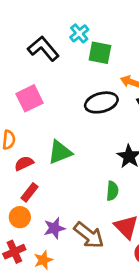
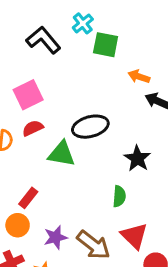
black ellipse: (101, 102) -> (90, 127), moved
green triangle: (60, 152) -> (62, 154), turned 32
red semicircle: (24, 163) -> (33, 128), moved

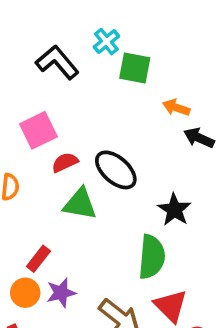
black ellipse: (90, 127) -> (116, 170), turned 56
red semicircle: (33, 128) -> (65, 162), moved
green semicircle: (119, 196) -> (152, 257), size x1.6
purple star: (55, 237) -> (61, 293), moved

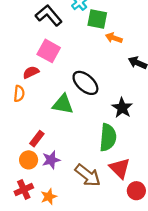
orange arrow: (176, 108) -> (114, 38), moved
pink square: (38, 130) -> (49, 51), moved, turned -35
red semicircle: (65, 162) -> (31, 72), moved

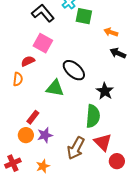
orange arrow: (114, 38) -> (111, 32), moved
brown arrow: (88, 175) -> (76, 148), turned 80
red cross: (24, 190) -> (13, 163), moved

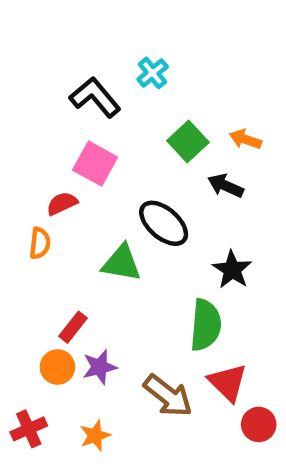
green square: (84, 16) -> (188, 141), moved, turned 36
black arrow: (118, 53) -> (226, 186), moved
brown arrow: (76, 148) -> (168, 396), turned -80

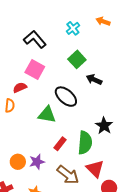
cyan cross: (153, 73) -> (73, 28), moved
orange arrow: (245, 139) -> (103, 21), moved
black star: (232, 270) -> (104, 126), moved
red rectangle: (73, 327) -> (60, 144), moved

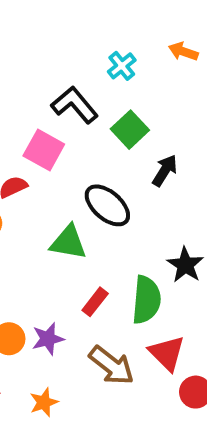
black L-shape: (35, 39) -> (75, 105), moved
black arrow: (94, 80) -> (165, 171), turned 98

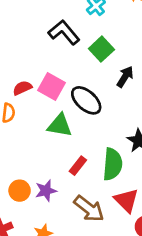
pink square: (44, 150) -> (51, 87), moved

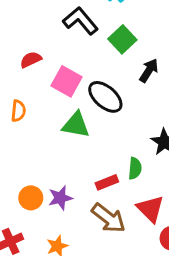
red semicircle: (22, 88) -> (31, 60), moved
green semicircle: (113, 164) -> (135, 168), size x0.6
red rectangle: (78, 166) -> (107, 182), moved, turned 30

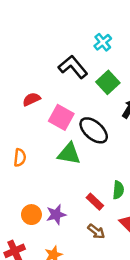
orange semicircle: (18, 111) -> (20, 158), moved
red rectangle: (107, 182) -> (95, 202), turned 66
brown arrow: (108, 218) -> (96, 231), size x0.6

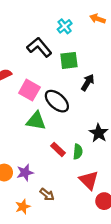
green square: (108, 82) -> (69, 60), turned 36
red rectangle: (95, 202) -> (58, 149), moved
brown arrow: (96, 231) -> (47, 194), moved

